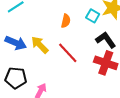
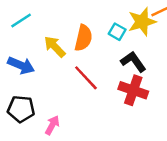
orange semicircle: (66, 21) -> (83, 38), size x1.5
yellow arrow: (40, 45) -> (55, 47), moved

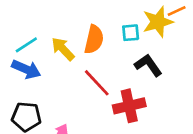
cyan line: (21, 20) -> (26, 45), moved
cyan square: (117, 32) -> (131, 33), turned -35
red cross: (133, 90) -> (129, 106), moved, turned -32

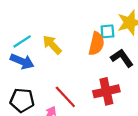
orange semicircle: (94, 39) -> (96, 44), moved
red line: (97, 83) -> (65, 97), moved

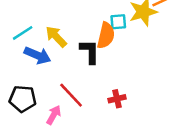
black L-shape: (122, 58) -> (90, 52), moved, turned 35
blue arrow: (22, 61) -> (38, 55), moved
red cross: (106, 91) -> (117, 99), moved, size x0.6

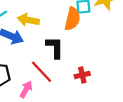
yellow arrow: (56, 37) -> (28, 20), turned -35
black L-shape: (90, 52) -> (55, 47), moved

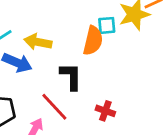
red cross: (82, 75) -> (105, 111), turned 32

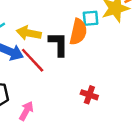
black L-shape: (71, 76) -> (58, 44), moved
red line: (54, 107) -> (33, 60), moved

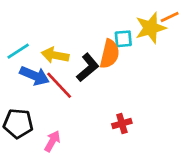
black L-shape: (58, 44) -> (88, 68), turned 50
red cross: (89, 95) -> (122, 123), turned -35

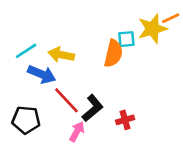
black L-shape: (88, 68) -> (93, 108), moved
red line: (59, 85) -> (66, 100), moved
pink arrow: (52, 141) -> (77, 132), moved

